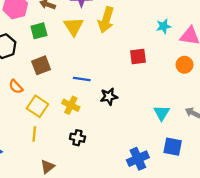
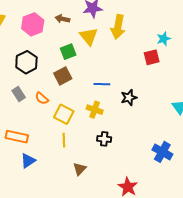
cyan star: (164, 26) -> (164, 39), moved
green square: (39, 31) -> (68, 52), moved
blue cross: (138, 159) -> (162, 152), turned -30

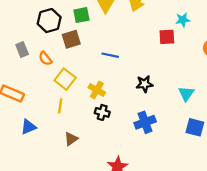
black hexagon: (26, 62) -> (49, 21), moved
black star: (129, 98) -> (145, 84), moved
yellow cross: (95, 110) -> (97, 90), moved
blue cross: (162, 152) -> (145, 122), moved, turned 30
blue triangle: (28, 161) -> (28, 127), moved

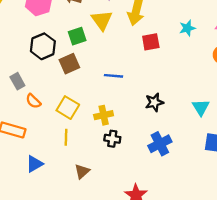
red square: (167, 37) -> (151, 42), moved
orange semicircle: (45, 58) -> (33, 101), moved
yellow cross: (97, 90) -> (104, 115), turned -35

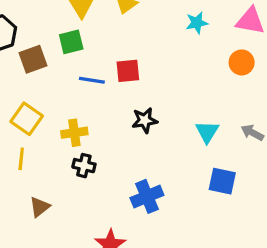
green square: (77, 36) -> (71, 42), moved
red square: (151, 42) -> (128, 71), moved
blue cross: (160, 144) -> (147, 196), moved

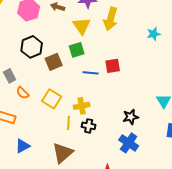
black star: (145, 120) -> (131, 117), moved
yellow line: (21, 159) -> (69, 123), moved
blue cross: (147, 196) -> (129, 143), turned -30
brown triangle: (40, 207) -> (63, 153), size x1.6

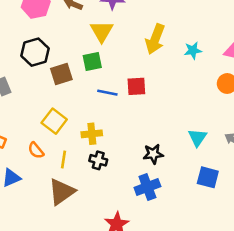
yellow arrow: (111, 19) -> (155, 39), moved
orange semicircle: (23, 93) -> (36, 150), moved
yellow line: (69, 123) -> (63, 160), moved
blue cross: (129, 143) -> (147, 187), turned 30

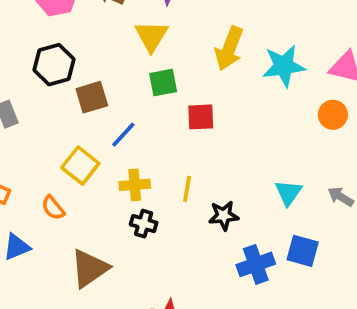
cyan star: (193, 50) -> (284, 66), size x1.6
green square: (92, 61) -> (163, 83), moved
blue line: (107, 93) -> (123, 135), moved, turned -60
yellow line: (63, 160) -> (187, 189), moved
blue cross: (147, 187) -> (256, 264), moved

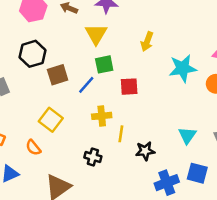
yellow arrow: (229, 49) -> (147, 41), size x0.7
cyan star: (284, 66) -> (183, 68), moved
blue line: (123, 135) -> (86, 85), moved
yellow cross: (135, 185) -> (102, 116), moved

